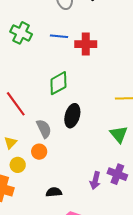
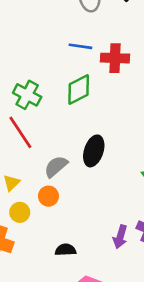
green cross: (21, 33) -> (27, 95), moved
green diamond: (58, 83) -> (79, 89), moved
gray semicircle: (44, 129) -> (56, 167), turned -108

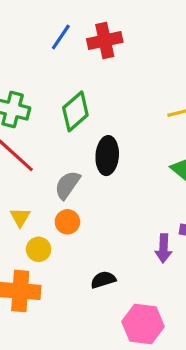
blue line: (80, 46) -> (61, 37), turned -50
green diamond: (79, 89) -> (75, 111), moved

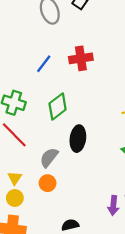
blue line: (61, 37) -> (44, 64), moved
yellow circle: (39, 249) -> (15, 198), moved

